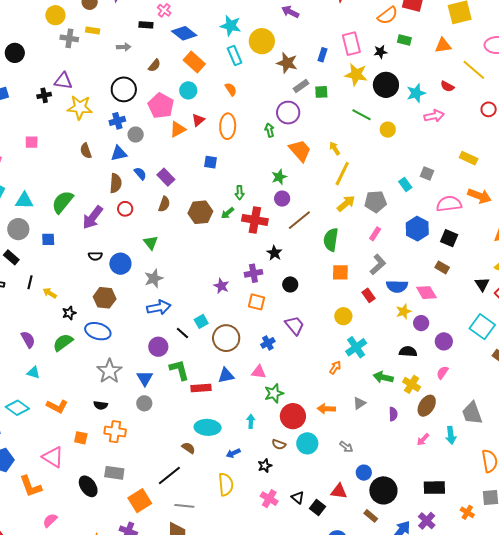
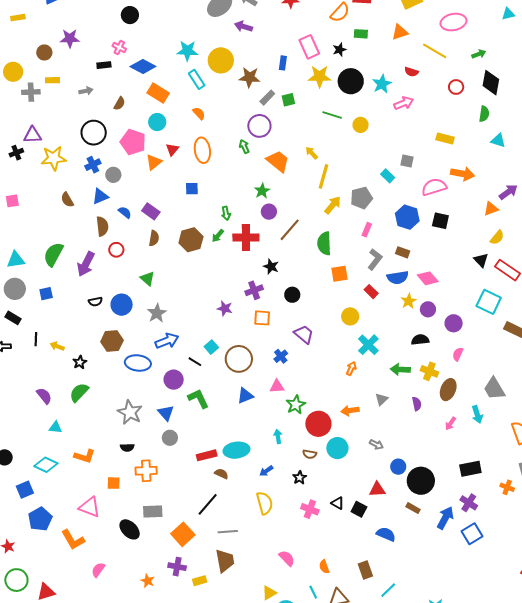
brown rectangle: (442, 267) -> (403, 252), moved
blue ellipse: (98, 331) -> (138, 363), moved
red rectangle: (201, 388) -> (207, 455), moved

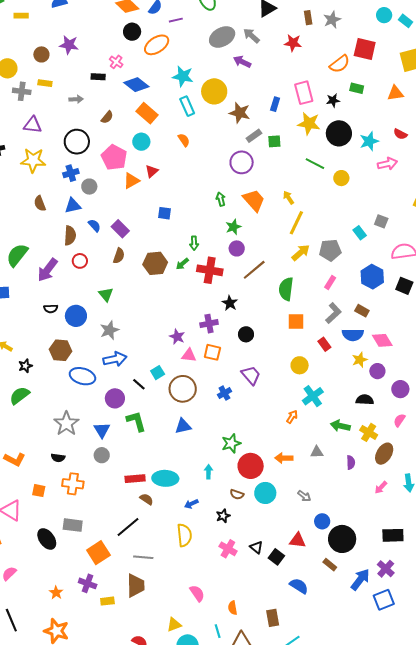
purple triangle: (33, 135) -> (33, 125), moved
green arrow: (244, 147) -> (221, 199), moved
orange ellipse: (202, 150) -> (157, 45), moved, turned 55
pink triangle: (277, 386) -> (189, 355), moved
gray triangle: (382, 399) -> (317, 452), turned 32

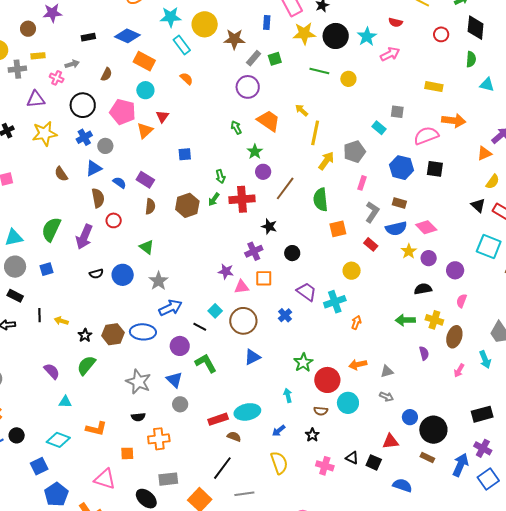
pink cross: (116, 62) -> (57, 78), moved
brown hexagon: (61, 350) -> (113, 334), moved
cyan cross: (313, 396) -> (335, 302), moved, turned 30
gray triangle: (317, 452) -> (387, 371), moved

